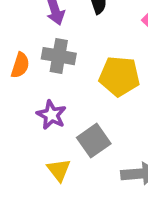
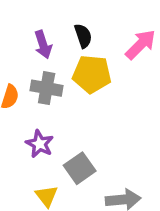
yellow pentagon: (119, 76) -> (92, 74), moved

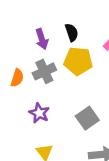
gray cross: (47, 88) -> (44, 71), turned -35
gray square: (80, 168) -> (87, 118), moved

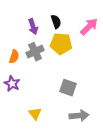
purple star: (39, 113) -> (12, 84), moved
gray square: (87, 118) -> (68, 88), turned -36

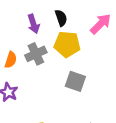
gray square: (68, 88) -> (75, 81), moved

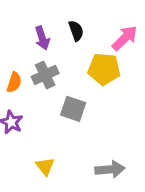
yellow pentagon: (67, 44) -> (104, 69), moved
gray square: (75, 81) -> (73, 109), moved

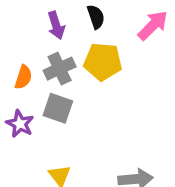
yellow pentagon: (104, 69) -> (103, 62), moved
gray square: (73, 109) -> (58, 108), moved

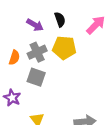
purple arrow: (56, 25) -> (35, 25), turned -42
purple star: (20, 124) -> (12, 98), moved

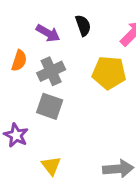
yellow pentagon: (64, 48) -> (109, 73), moved
orange semicircle: (14, 58) -> (19, 61), moved

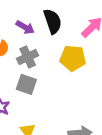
black semicircle: (83, 26) -> (53, 21), size x1.5

